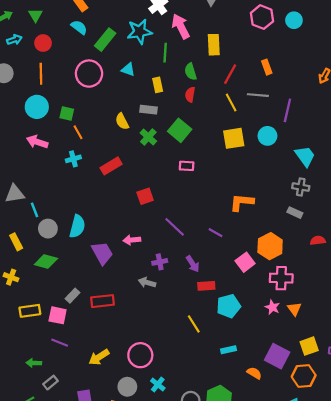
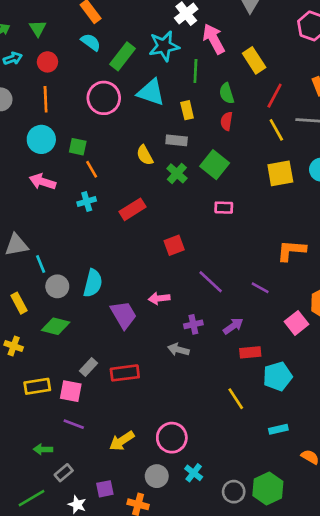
yellow rectangle: (214, 45) -> (254, 60), turned -30
cyan triangle: (128, 70) -> (151, 92), size x1.6
purple arrow: (193, 264) -> (233, 326), turned -91

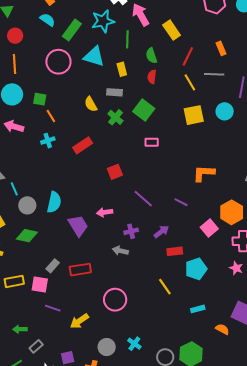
purple line: (74, 424) -> (53, 308), moved
pink circle: (172, 438) -> (115, 300), moved

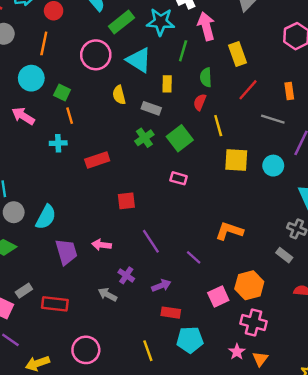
yellow line: (190, 82) -> (218, 126), moved
yellow semicircle: (91, 104) -> (119, 95), moved
purple cross: (131, 231) -> (126, 275), turned 32

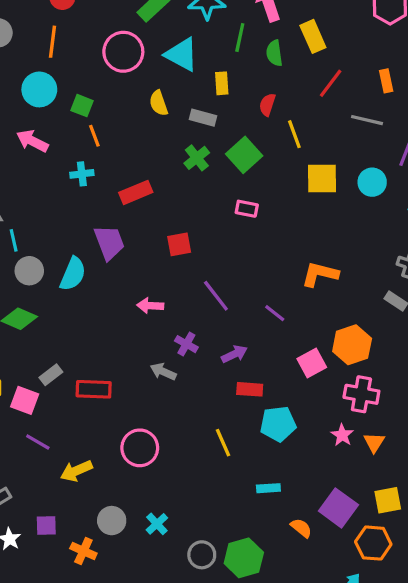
green semicircle: (206, 77) -> (274, 53), moved
purple trapezoid: (66, 252) -> (109, 242), moved

